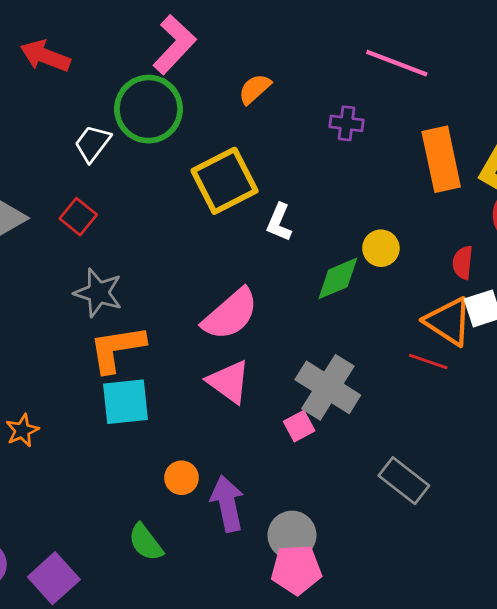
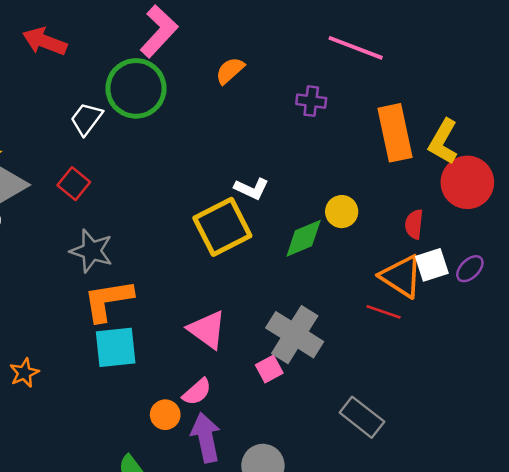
yellow square: (225, 181) -> (222, 227), moved
white L-shape: (279, 222) -> (252, 189), turned -88
pink semicircle: (230, 314) -> (197, 392), moved, size x0.6

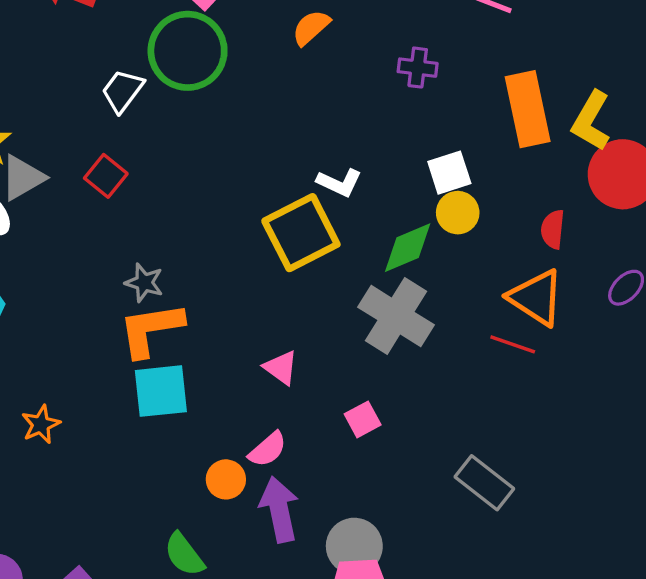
gray star: (92, 251) -> (144, 283), moved, size x0.7
white square: (432, 265) -> (449, 173), moved
pink triangle: (207, 330) -> (281, 368), size x0.7
gray cross: (295, 335) -> (396, 316), moved

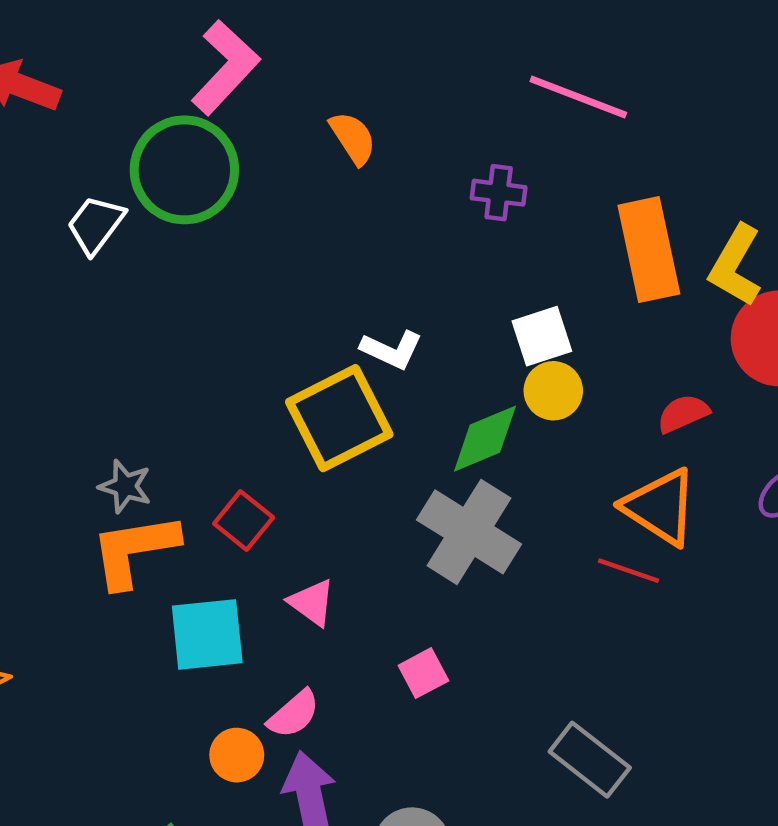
orange semicircle: (311, 28) -> (353, 138), turned 99
red square: (106, 176) -> (244, 521), moved
red semicircle: (553, 229) -> (683, 414), turned 60
cyan square: (161, 391) -> (207, 634), moved

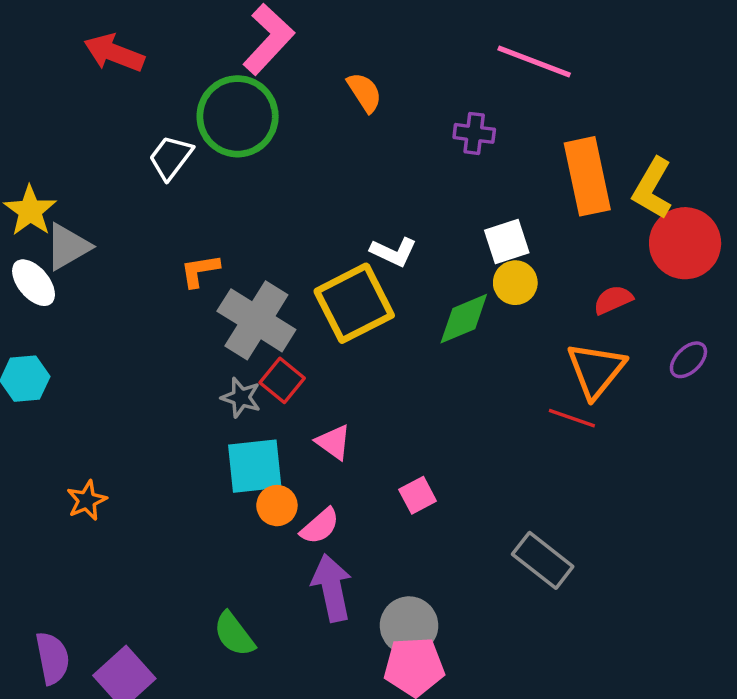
gray star: (125, 486) -> (241, 398), moved
orange triangle: (660, 507) -> (596, 370), turned 36
gray cross: (469, 532) -> (256, 320), moved
orange L-shape: (134, 550) -> (200, 271), moved, size x0.6
orange circle: (237, 755) -> (277, 506), moved

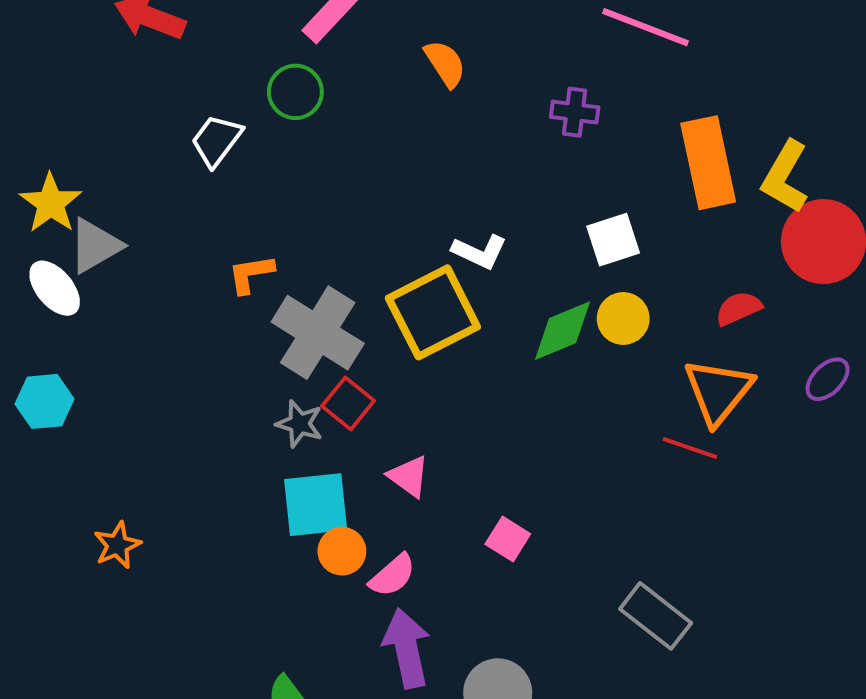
green circle: (238, 116) -> (295, 92), size x0.6
yellow circle: (515, 283) -> (623, 318), moved
pink square: (418, 495) -> (508, 539), turned -30

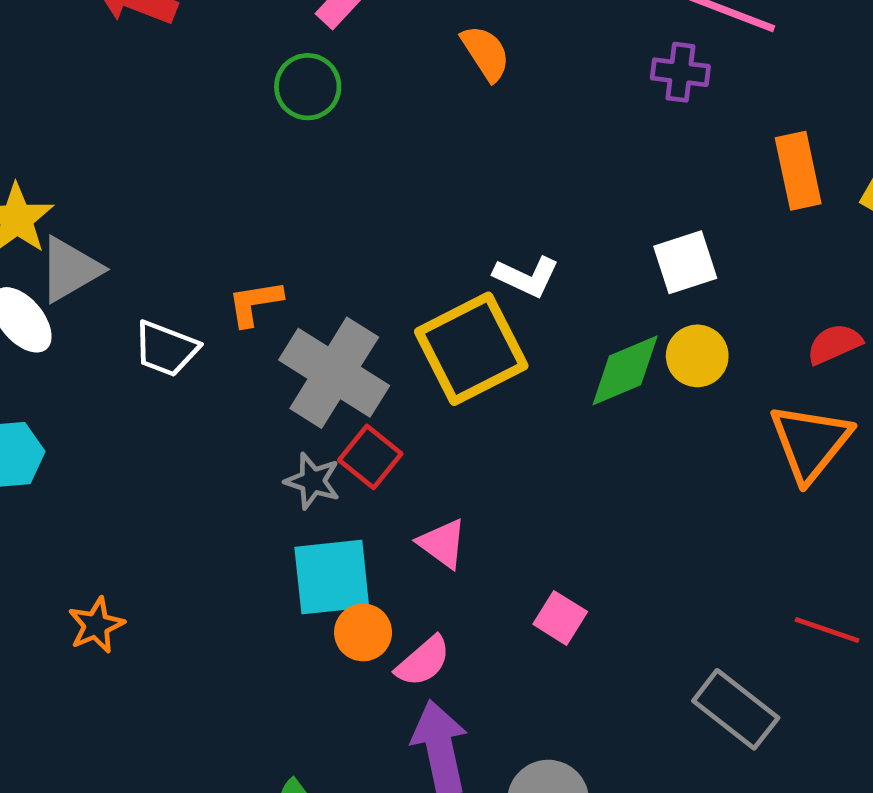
purple cross: (575, 112) -> (680, 72), moved
white trapezoid: (216, 140) -> (166, 349), moved, turned -106
orange rectangle: (708, 163) -> (798, 171), size x0.7
red line: (690, 448) -> (827, 630), moved

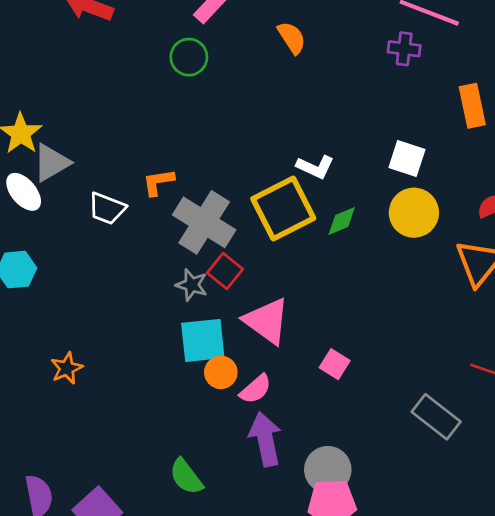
white square: (685, 262) -> (407, 158), turned 36
yellow circle: (697, 356) -> (414, 213), size x1.4
green diamond: (625, 370) -> (342, 221), moved, size x0.7
pink triangle: (442, 543) -> (267, 321), size x1.6

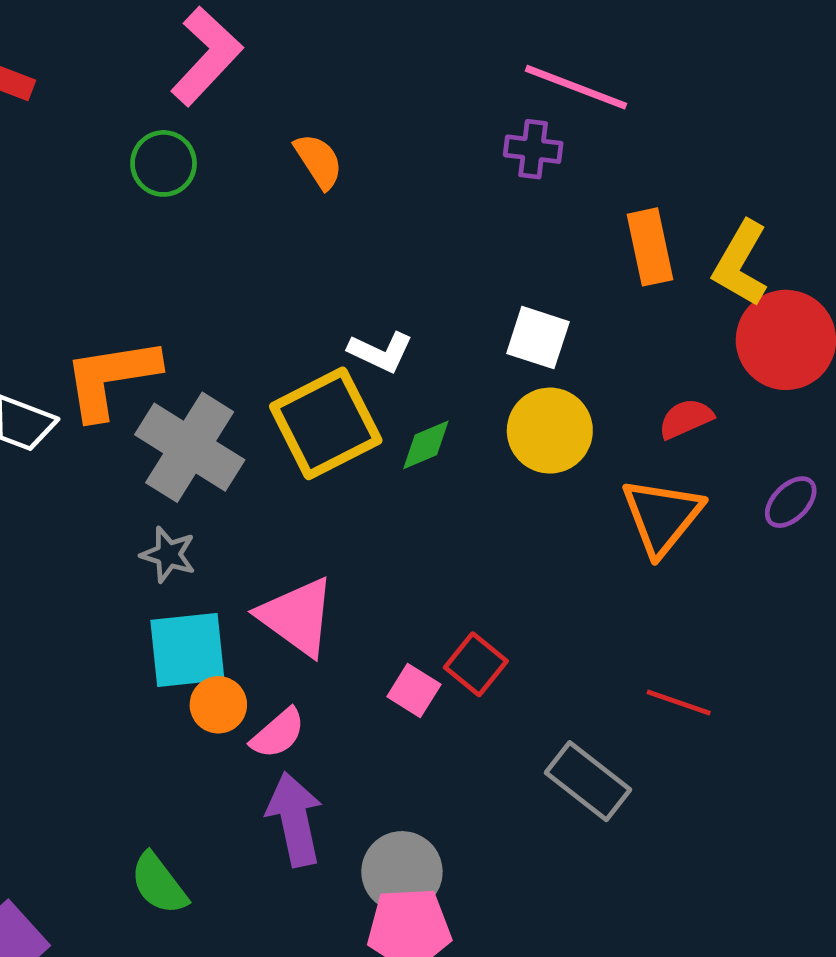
orange semicircle: (292, 38) -> (319, 161), moved
orange L-shape: (158, 182) -> (111, 378), size x1.8
red square: (225, 271) -> (476, 664), moved

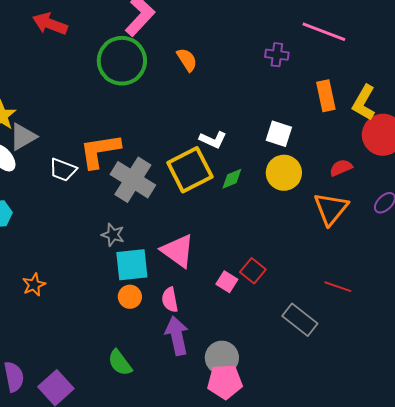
pink line: (576, 87) -> (324, 32), moved
green circle: (164, 163) -> (122, 61), size x1.8
gray star: (168, 555) -> (113, 235), moved
orange circle: (218, 705) -> (130, 297), moved
pink semicircle: (278, 733) -> (170, 300), turned 120

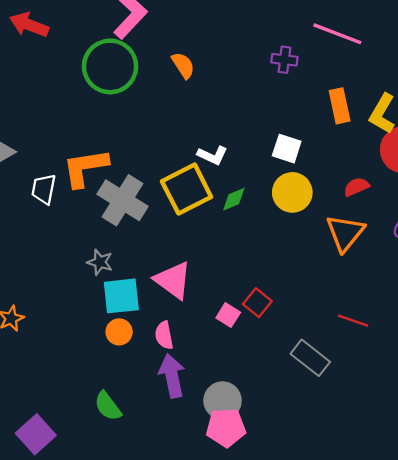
white trapezoid: (63, 170) -> (44, 189), turned 80

